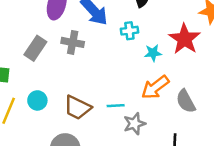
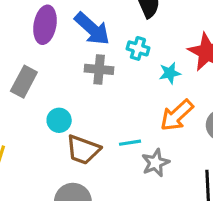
cyan cross: (129, 31) -> (138, 48), turned 30
gray cross: (73, 42) -> (99, 69), moved
cyan circle: (37, 100) -> (59, 120), moved

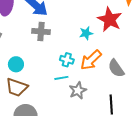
cyan cross: (138, 48) -> (67, 60), moved
brown trapezoid: (83, 150) -> (17, 87), moved

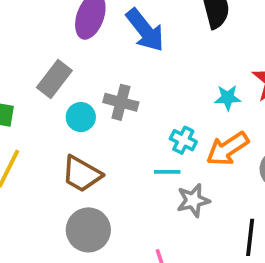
gray cross: (41, 32) -> (121, 102), moved
cyan circle: (16, 64) -> (81, 117), moved

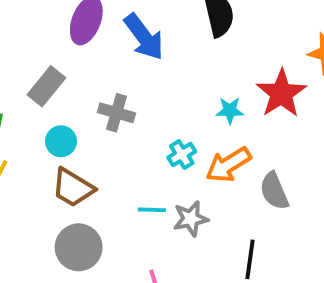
cyan circle: (81, 117) -> (61, 141), moved
cyan cross: (183, 140) -> (182, 155), turned 30
cyan line: (167, 172) -> (152, 210), moved

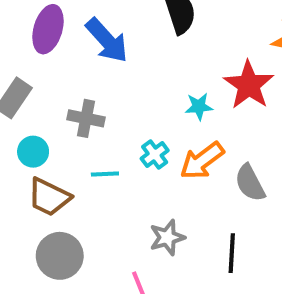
cyan line: (152, 210) -> (105, 174), moved
gray star: (191, 219) -> (167, 237), moved

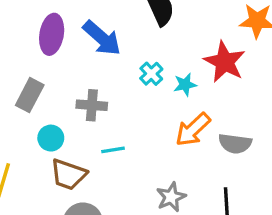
cyan cross: (155, 154) -> (151, 74), moved
gray semicircle: (250, 183) -> (235, 144), turned -48

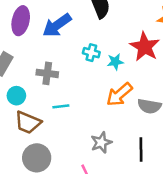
blue arrow: (102, 38) -> (57, 25), turned 100
cyan cross: (151, 74) -> (91, 53), turned -35

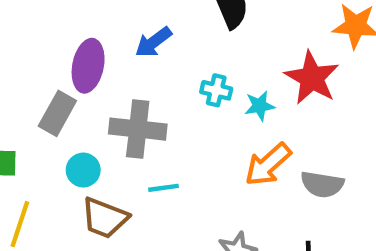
purple ellipse: (21, 21) -> (88, 66), moved
blue arrow: (57, 25) -> (153, 42), size x0.7
gray cross: (47, 73) -> (138, 129), size x1.4

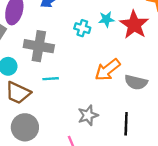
cyan star: (260, 106) -> (106, 19), moved

